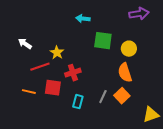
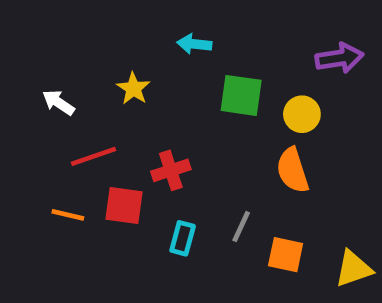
purple arrow: (139, 14) -> (339, 58), moved
yellow star: (57, 53) -> (133, 88), moved
orange square: (122, 96) -> (286, 255), moved, turned -35

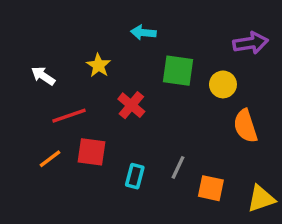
red cross: (171, 170) -> (131, 105), moved, turned -32
orange semicircle: (293, 170) -> (245, 126), moved
orange line: (68, 215) -> (50, 159), turned -50

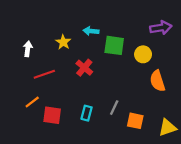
cyan arrow: (143, 33) -> (91, 31), moved
white arrow: (43, 76) -> (28, 49), turned 64
red square: (92, 152) -> (52, 115), moved

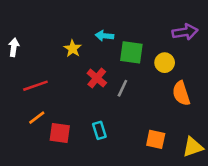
white arrow: (28, 49) -> (14, 47), moved
red line: (44, 74) -> (35, 86), moved
gray line: (114, 108) -> (122, 88), moved
cyan rectangle: (86, 113) -> (99, 130), turned -32

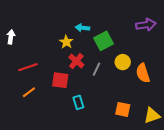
yellow star: (73, 49) -> (66, 42), moved
green square: (131, 52) -> (104, 41), turned -36
yellow circle: (165, 63) -> (123, 62), moved
red square: (60, 133) -> (60, 80), moved

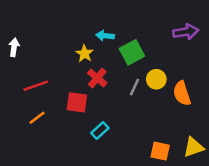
gray line: (97, 69) -> (134, 87), moved
cyan rectangle: (78, 102) -> (100, 131), turned 64
orange square: (123, 109) -> (160, 151), moved

